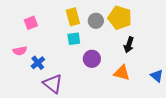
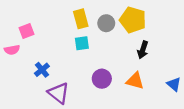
pink square: (31, 23) -> (26, 31), moved
pink semicircle: (20, 51) -> (12, 50), moved
purple circle: (92, 59) -> (102, 79), moved

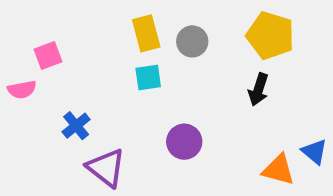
yellow pentagon: (133, 20) -> (270, 35), moved
orange triangle: (135, 81) -> (278, 170), moved

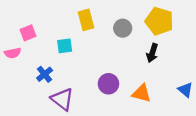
gray circle: (192, 41) -> (123, 28), moved
cyan square: (148, 78) -> (65, 46), moved
orange triangle: (278, 170) -> (142, 93), moved

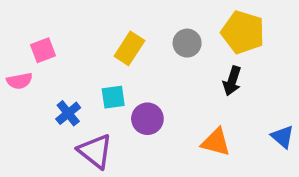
yellow rectangle: (86, 20) -> (129, 48), moved, turned 48
cyan square: (65, 46) -> (113, 97), moved
purple circle: (108, 84) -> (147, 119), moved

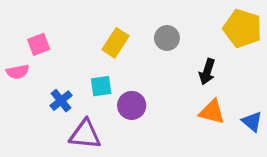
yellow pentagon: (243, 32) -> (242, 28), moved
orange triangle: (216, 142) -> (212, 112), moved
purple triangle: (95, 151) -> (85, 134), turned -32

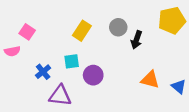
yellow pentagon: (242, 28) -> (172, 20), turned -30
pink square: (39, 44) -> (27, 32), turned -35
black arrow: (207, 72) -> (136, 40), moved

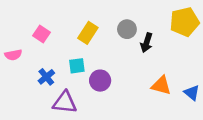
pink square: (27, 32) -> (41, 34), moved

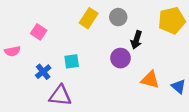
gray circle: (127, 29) -> (118, 17), moved
yellow rectangle: (88, 33) -> (89, 18), moved
purple circle: (100, 81) -> (120, 58), moved

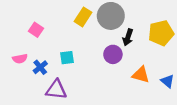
gray circle: (118, 17) -> (111, 16), size x1.6
yellow pentagon: (172, 20) -> (161, 33), moved
pink semicircle: (12, 51) -> (20, 59), moved

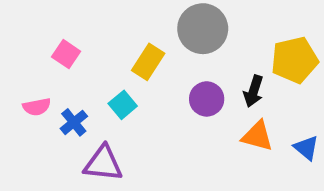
yellow rectangle: (83, 17) -> (148, 62), moved
black arrow: (128, 37) -> (253, 91), moved
cyan square: (67, 58) -> (123, 105), turned -32

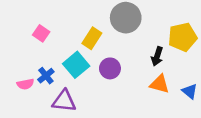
purple circle: (207, 99) -> (110, 68), moved
cyan square: (123, 105) -> (76, 65), size x1.5
pink semicircle: (37, 107) -> (25, 84), moved

